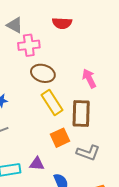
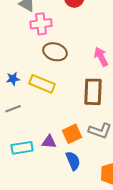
yellow rectangle: (52, 102) -> (42, 84), moved, turned -35
orange square: (60, 138) -> (72, 134), moved

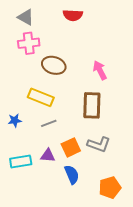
pink cross: (41, 24) -> (29, 43), moved
blue star: (13, 79) -> (15, 120), moved
gray line: (13, 109) -> (49, 123), moved

